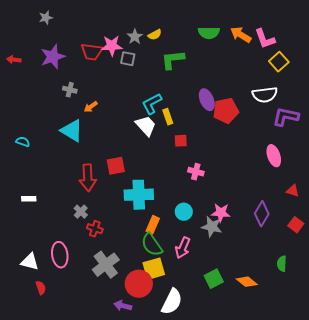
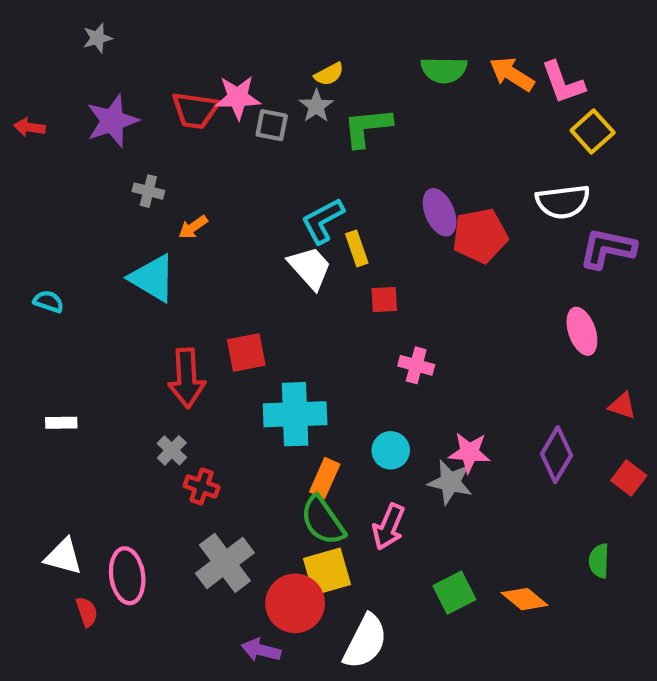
gray star: (135, 37) -> (316, 106), moved
pink ellipse: (60, 255) -> (127, 576), moved

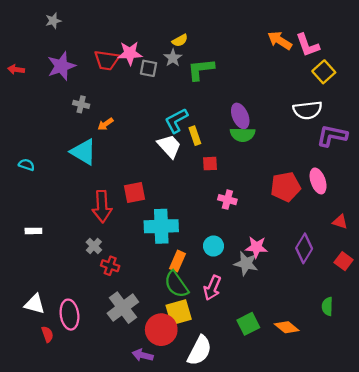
green semicircle: (444, 70) -> (243, 135), moved
red pentagon: (480, 236) -> (286, 187), moved

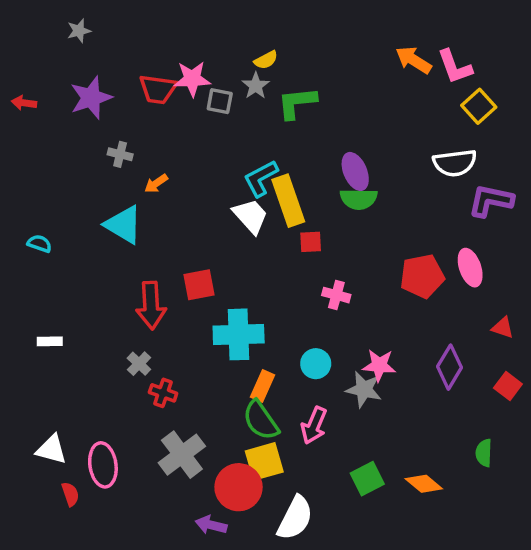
yellow rectangle: (195, 136) -> (288, 201), size x1.8

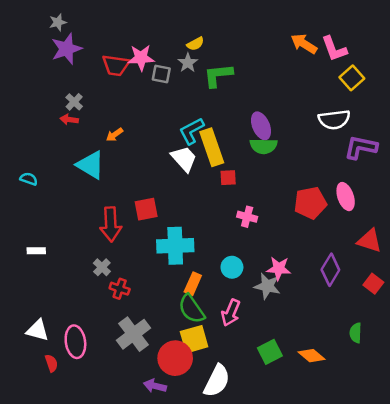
purple star: (91, 98) -> (67, 49), moved
red arrow: (24, 103) -> (69, 120), moved
gray cross: (120, 154) -> (74, 102), moved, turned 30
red triangle: (503, 328) -> (370, 241), size x1.5

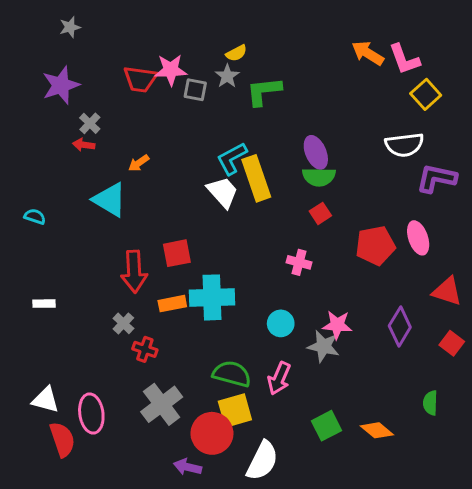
purple star: (67, 49) -> (61, 85), moved
red square: (228, 178) -> (320, 213), moved, turned -30
orange rectangle: (193, 284) -> (172, 304), moved, turned 55
green semicircle: (192, 309) -> (232, 374), turned 140
red semicircle: (51, 363) -> (62, 439), size x1.6

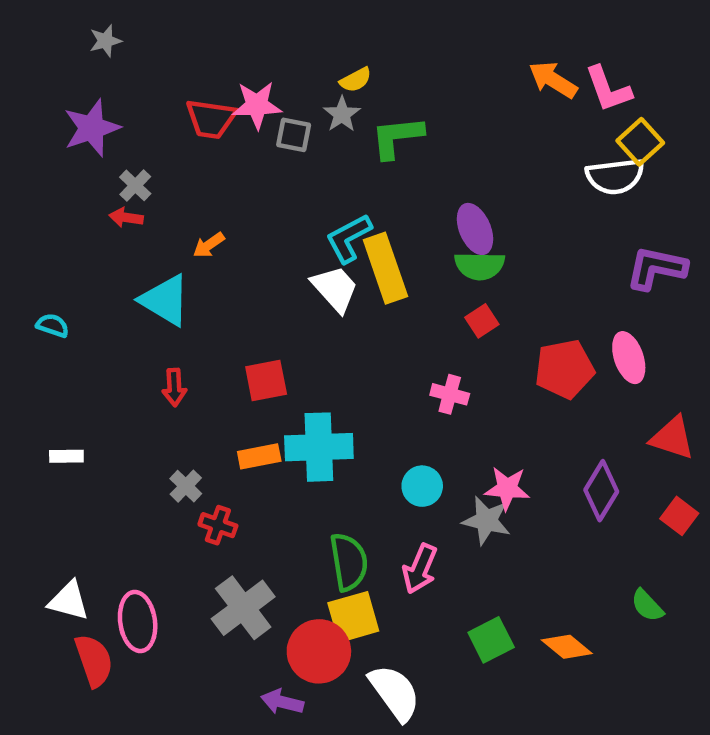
white semicircle: (404, 145) -> (615, 176), moved
red arrow: (134, 271) -> (174, 387), moved, size x0.6
green semicircle: (232, 374) -> (349, 562), turned 66
green semicircle: (430, 403) -> (647, 605), turned -45
white semicircle: (262, 461) -> (395, 693), turned -63

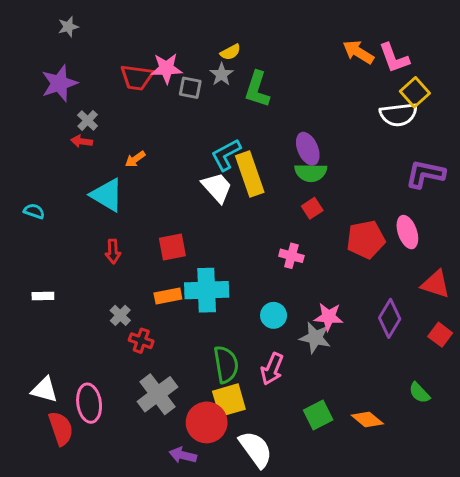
green L-shape: (397, 137) -> (257, 89), turned -66

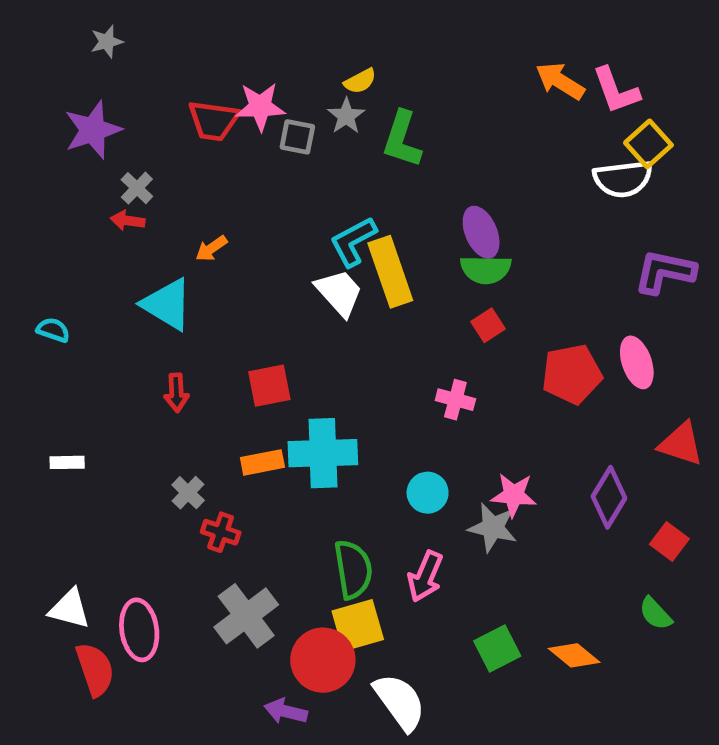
red square: (440, 335) -> (669, 541), moved

